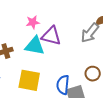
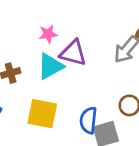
cyan triangle: (35, 46) -> (50, 66), turned -40

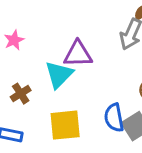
pink star: (48, 34) -> (14, 40), moved

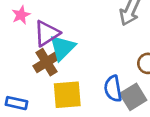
purple triangle: (78, 54) -> (47, 33), moved, turned -32
brown cross: (21, 94) -> (46, 62), moved, size x1.4

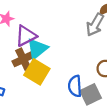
yellow square: (67, 95) -> (37, 72), moved, turned 30

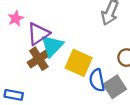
yellow square: (37, 72) -> (79, 63), moved

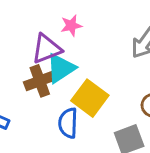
pink star: (16, 18) -> (71, 25), moved
blue semicircle: (97, 80) -> (68, 123), moved

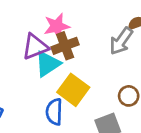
pink star: (71, 25) -> (57, 26), size x1.4
brown cross: (40, 81) -> (65, 46), moved

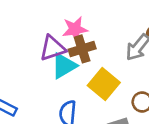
yellow square: (73, 90) -> (104, 84), moved

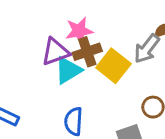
yellow square: (104, 84) -> (113, 66), moved

